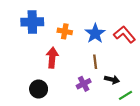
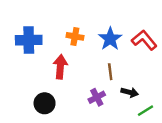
blue cross: (32, 22) -> (29, 40), moved

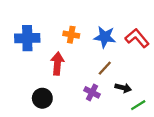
blue star: (110, 39) -> (105, 37), turned -30
brown line: (110, 72) -> (105, 68), turned 49
purple cross: (97, 97) -> (92, 92), turned -35

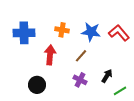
brown line: (105, 68) -> (81, 56), moved
black arrow: (123, 88) -> (107, 76), turned -72

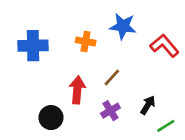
blue star: (91, 32) -> (123, 26), moved
red arrow: (50, 55) -> (77, 90), moved
purple cross: (80, 80) -> (110, 111), turned 32

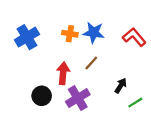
blue star: (123, 26) -> (94, 33), moved
blue cross: (33, 46) -> (27, 37), turned -30
purple cross: (110, 111) -> (78, 98), moved, size x1.5

